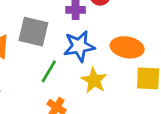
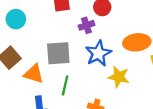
green line: (49, 71) -> (65, 85), moved

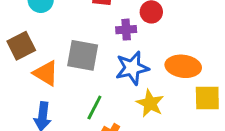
green line: (65, 85) -> (94, 107), moved

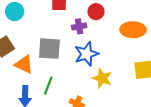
orange ellipse: (183, 66) -> (133, 30), moved
green line: (94, 107) -> (48, 86), moved

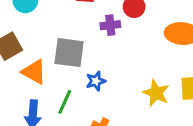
blue star: (86, 54) -> (96, 81), moved, size x0.6
yellow star: (102, 78) -> (156, 93), moved

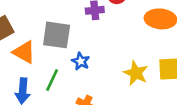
blue star: (96, 81) -> (81, 61), turned -30

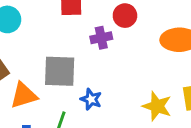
orange triangle: (24, 52) -> (24, 95), turned -40

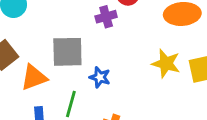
yellow star: (157, 106) -> (166, 63), moved

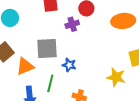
yellow star: (166, 63) -> (116, 77), moved

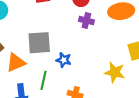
purple cross: (72, 24) -> (86, 21), moved, turned 32

